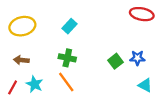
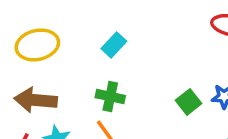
brown arrow: (21, 60) -> (36, 100), size x1.6

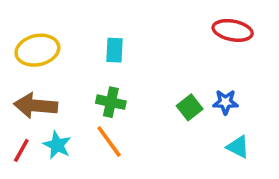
cyan rectangle: (114, 45) -> (114, 50), turned -40

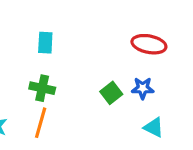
red ellipse: (233, 30) -> (149, 44), moved
orange line: (109, 141) -> (41, 123), turned 52

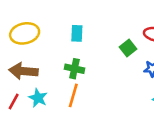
green square: (111, 93) -> (128, 48), moved

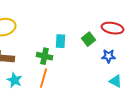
cyan rectangle: (77, 33) -> (60, 41), moved

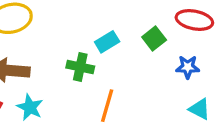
cyan rectangle: (60, 41) -> (107, 42), turned 56
orange line: (44, 78) -> (107, 106), moved

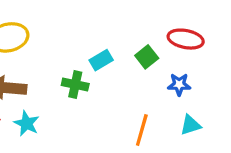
orange line: (107, 106) -> (142, 130), moved
cyan triangle: (199, 109) -> (190, 125), turned -45

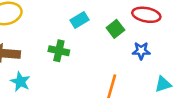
cyan rectangle: (101, 60) -> (79, 20), moved
cyan triangle: (190, 125) -> (163, 84), moved

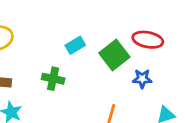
green square: (115, 29) -> (114, 55), size x1.5

